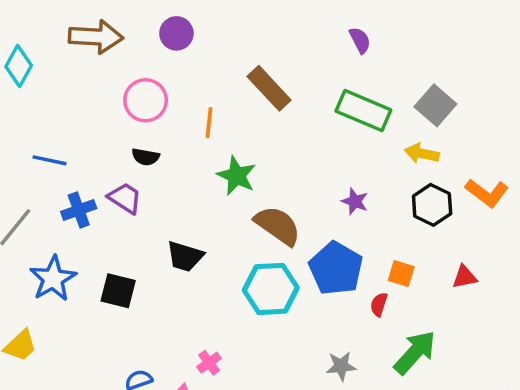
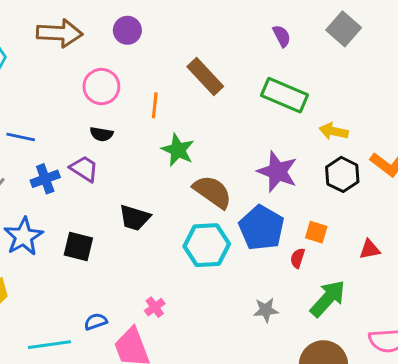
gray square: (435, 105) -> (344, 29), moved
purple star: (355, 201) -> (277, 172), size x1.8
red triangle: (465, 277) -> (370, 249), moved

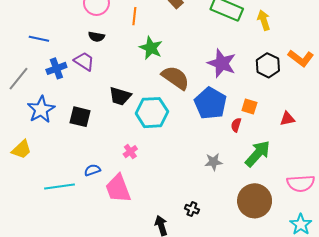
yellow arrow: (334, 131) -> (264, 20), moved, turned 60
cyan hexagon: (207, 245) -> (152, 113), moved
pink cross: (155, 307) -> (130, 152), moved

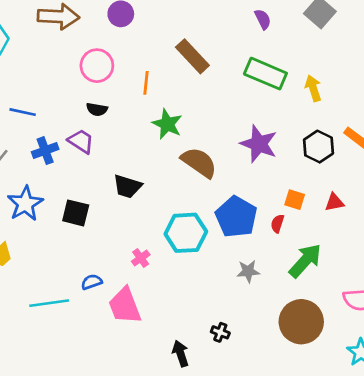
blue pentagon: (210, 103) -> (236, 217), moved
cyan hexagon: (152, 113) -> (186, 233), moved
red triangle: (287, 119) -> (334, 202), moved

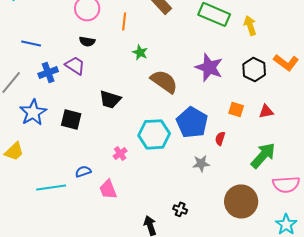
green star: (167, 124) -> (140, 52), size x0.7
red semicircle: (277, 224) -> (220, 138), moved
green arrow: (305, 261) -> (263, 155), moved
pink trapezoid: (125, 306) -> (108, 189), size x0.7

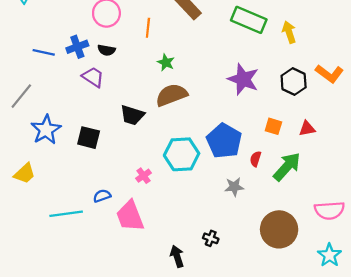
blue cross: (48, 72) -> (77, 47), moved
brown semicircle: (164, 81) -> (171, 95), moved, turned -56
green arrow: (263, 155) -> (287, 167), moved
pink trapezoid: (108, 189) -> (130, 216), size x1.4

